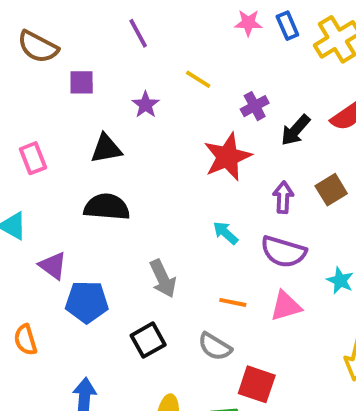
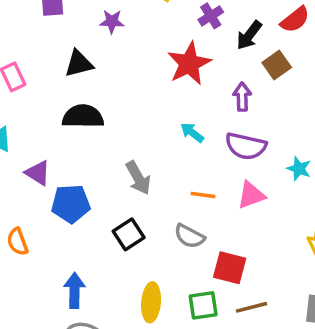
purple star: (146, 105) -> (112, 21), turned -30
brown square: (331, 190) -> (277, 65), moved

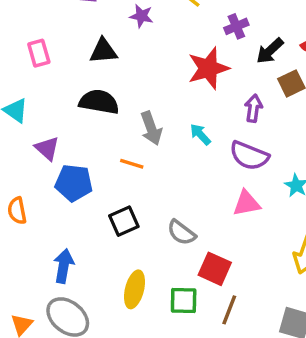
gray arrow: (138, 178) -> (151, 128), moved
orange line: (203, 195) -> (132, 164), moved
brown line: (251, 307) -> (229, 310), turned -64

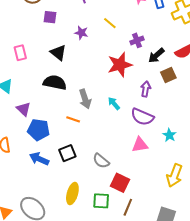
black triangle: (103, 51) -> (58, 53), turned 42
blue arrow: (64, 266) -> (39, 159), moved, turned -78

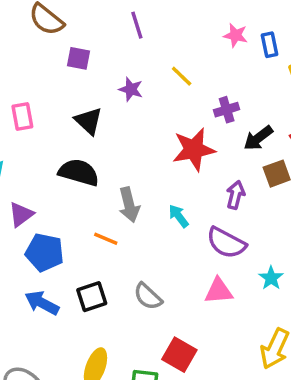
purple triangle: (24, 109) -> (21, 214), turned 35
gray semicircle: (101, 161) -> (148, 296), moved

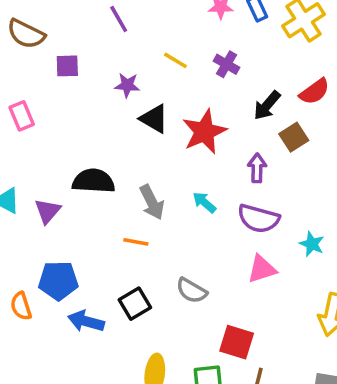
purple cross: (227, 110) -> (227, 64), moved, turned -30
pink rectangle: (22, 116) -> (22, 116), moved
black triangle: (88, 121) -> (154, 119), moved
purple triangle: (21, 214) -> (48, 211), moved
blue pentagon: (45, 252) -> (58, 281), moved

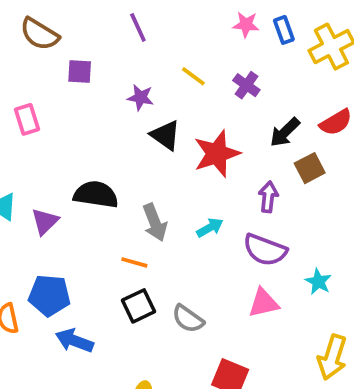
cyan arrow: (204, 202) -> (210, 228), turned 105
black square: (135, 304) -> (139, 306), moved

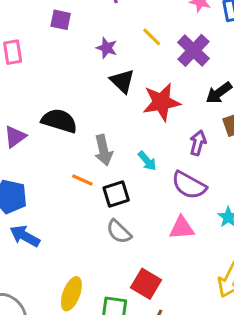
purple cross: (246, 85) -> (193, 50), size x1.5
cyan arrow: (210, 228) -> (147, 161), turned 70
black square: (139, 306) -> (116, 194), moved

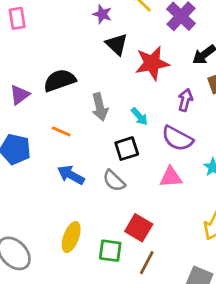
black semicircle: (59, 121) -> (60, 80), turned -36
orange line: (82, 180) -> (61, 131), moved
black square: (116, 194) -> (127, 149), moved
blue arrow: (25, 236) -> (71, 175), moved

